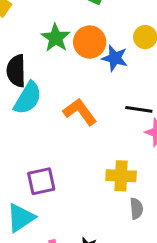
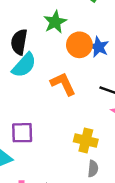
orange circle: (90, 42) -> (79, 45), moved

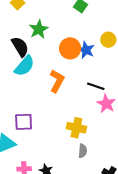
green star: (55, 22) -> (39, 29), moved
black semicircle: (19, 42) -> (20, 47), turned 140
orange L-shape: (63, 84) -> (57, 81), turned 55

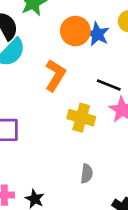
yellow cross: (76, 128) -> (81, 118), moved

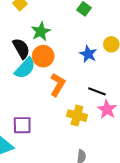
orange circle: (75, 31) -> (43, 56), moved

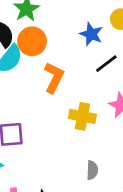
black line: (97, 91) -> (106, 64), moved, turned -54

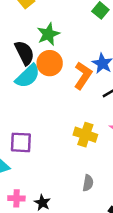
orange L-shape: (54, 78) -> (83, 76), moved

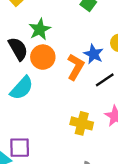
cyan semicircle: (28, 76) -> (22, 88), moved
purple square: (21, 142) -> (20, 148), moved

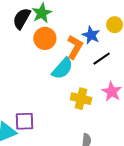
black semicircle: (18, 49) -> (22, 19), moved, turned -120
cyan semicircle: (22, 88) -> (62, 68), moved

